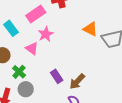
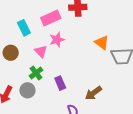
green cross: (19, 72) -> (36, 73), moved
brown arrow: (77, 81) -> (93, 93), moved

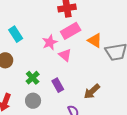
pink rectangle: (51, 18) -> (71, 31), moved
pink triangle: (41, 51) -> (65, 55), moved
gray circle: (27, 90) -> (33, 101), moved

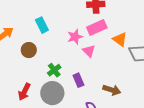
brown arrow: (92, 91) -> (112, 90), turned -126
gray circle: (33, 101) -> (52, 93), size x1.5

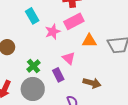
cyan rectangle: (42, 25) -> (32, 16), moved
orange triangle: (120, 39) -> (89, 41), moved, turned -35
pink triangle: (89, 51) -> (69, 58), moved

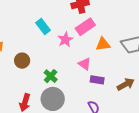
purple rectangle: (58, 75) -> (97, 80), moved, turned -48
brown arrow: (92, 83) -> (126, 84), moved, turned -36

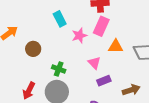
pink rectangle: (85, 27) -> (101, 26), turned -42
green cross: (51, 76) -> (59, 69), turned -32
purple rectangle: (97, 80) -> (104, 81), turned -40

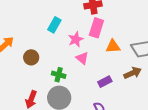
cyan rectangle: (60, 19) -> (54, 25), turned 63
pink triangle: (94, 63) -> (82, 58), moved
brown arrow: (131, 90) -> (133, 73), moved

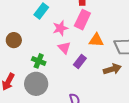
purple rectangle: (105, 82) -> (80, 61), moved, turned -32

